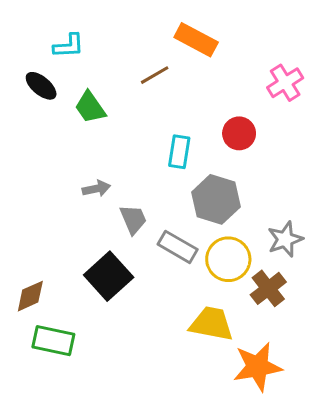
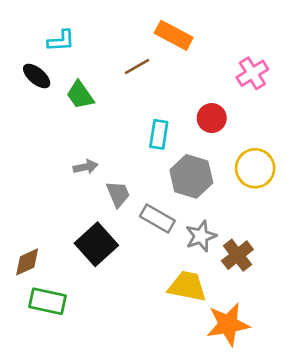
gray star: (285, 239) -> (201, 236), moved
yellow circle: (228, 259) -> (255, 168), moved

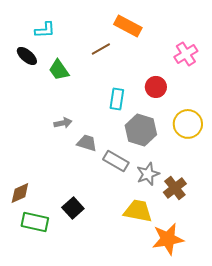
gray trapezoid: (118, 194) -> (87, 143), turned -50
black square: (96, 244) -> (73, 208), moved, size x0.7

